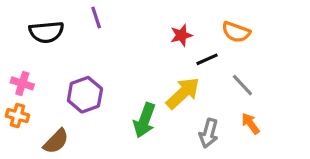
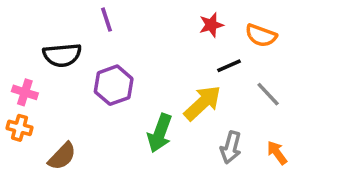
black semicircle: (46, 32) -> (62, 55), moved
red star: (181, 35) -> (211, 25), moved
purple hexagon: (85, 95) -> (114, 85), moved
orange arrow: (250, 124) -> (277, 153), moved

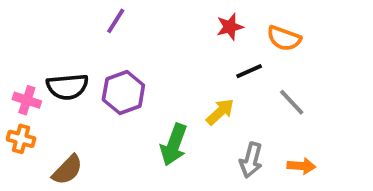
purple line: (107, 20) -> (116, 21), turned 50
black semicircle: (62, 55) -> (67, 87), moved
yellow arrow: (202, 103) -> (220, 112), size x0.7
orange arrow: (277, 153) -> (301, 166), turned 130

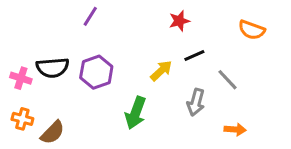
orange semicircle: (284, 38) -> (252, 30), moved
yellow arrow: (220, 112) -> (161, 71), moved
orange cross: (21, 139) -> (22, 119), moved
gray arrow: (251, 160) -> (196, 102), moved

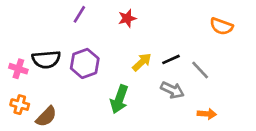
red star: (179, 21) -> (127, 18), moved
black line: (194, 56) -> (171, 59), moved
gray arrow: (196, 102) -> (172, 90), turned -80

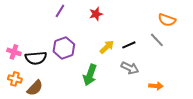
black semicircle: (46, 59) -> (36, 58), moved
gray line: (200, 70) -> (157, 40), moved

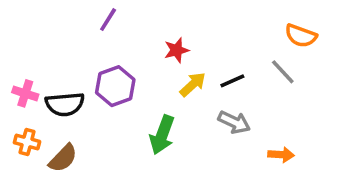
red star: (96, 14) -> (177, 50), moved

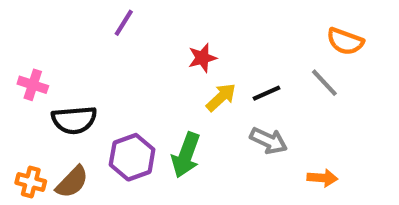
purple hexagon: (115, 86) -> (132, 157), moved
pink cross: (25, 93) -> (33, 85), moved
orange cross: (27, 142) -> (31, 182), moved

